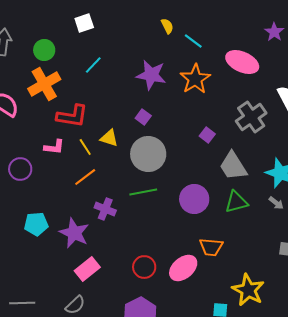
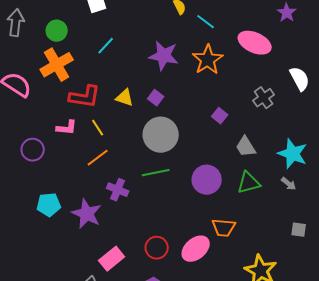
gray cross: (251, 117) -> (264, 98), size x0.7
yellow triangle: (109, 138) -> (125, 98), moved
gray trapezoid: (233, 166) -> (246, 147), size x0.7
pink rectangle: (87, 269) -> (112, 259), moved

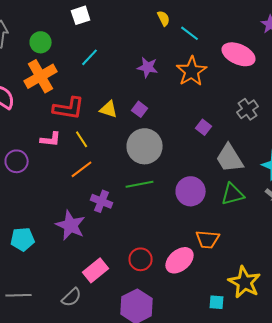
purple star: (164, 56) -> (148, 67), size x0.7
gray trapezoid: (246, 147) -> (230, 158), size x1.4
cyan pentagon: (49, 205) -> (23, 239), moved

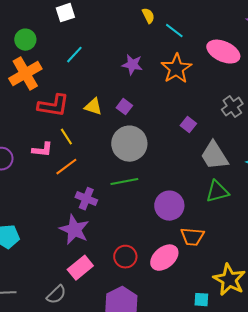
pink L-shape: (51, 139) -> (42, 150), moved
purple circle: (191, 191) -> (169, 206), moved
purple star: (71, 225) -> (74, 230), moved

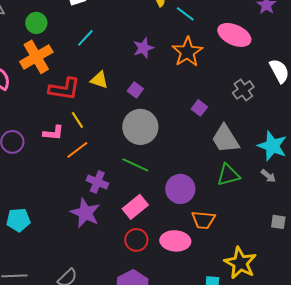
purple star: (132, 65) -> (143, 48), turned -30
yellow triangle: (93, 107) -> (99, 80), moved
green line: (124, 182) -> (135, 165), turned 36
pink ellipse: (164, 258) -> (175, 241), turned 44
pink rectangle: (80, 268) -> (135, 207), moved

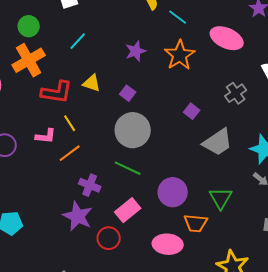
gray trapezoid: (225, 139) -> (218, 142), turned -92
green triangle: (228, 175) -> (221, 198), moved, turned -45
red circle: (136, 240) -> (109, 238), moved

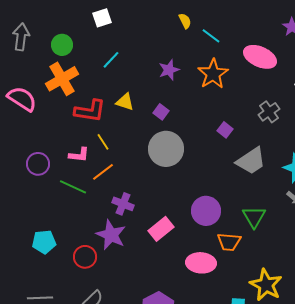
green line: (128, 168) -> (73, 187), moved
red circle: (109, 238) -> (85, 257), moved

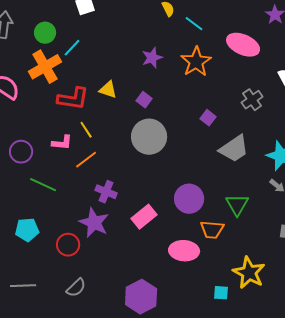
cyan line: (111, 60) -> (72, 48), moved
green line: (73, 187) -> (43, 185), moved

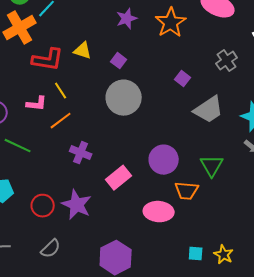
purple star: (94, 223) -> (77, 205), moved
yellow star: (249, 273) -> (224, 255), moved, size x0.6

